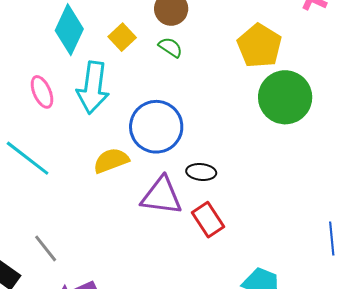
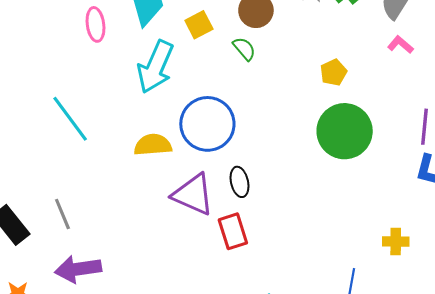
yellow pentagon: (259, 46) -> (333, 72), size x0.6
pink ellipse: (42, 92) -> (95, 24), moved
black ellipse: (201, 172) -> (240, 182), turned 56

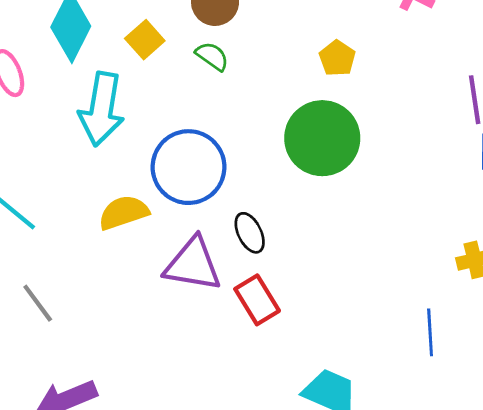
green circle: (345, 131) -> (322, 138), moved
gray line: (62, 214) -> (38, 303), moved

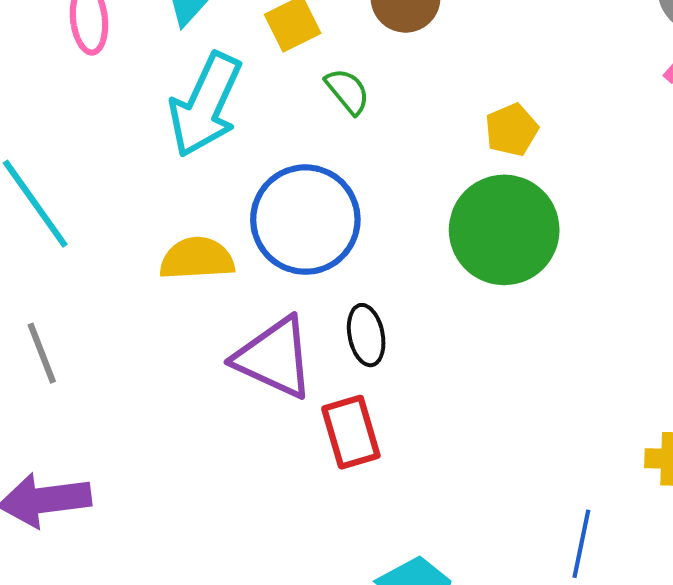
green semicircle: (212, 56) -> (348, 91), moved
yellow pentagon: (337, 58) -> (511, 130), moved

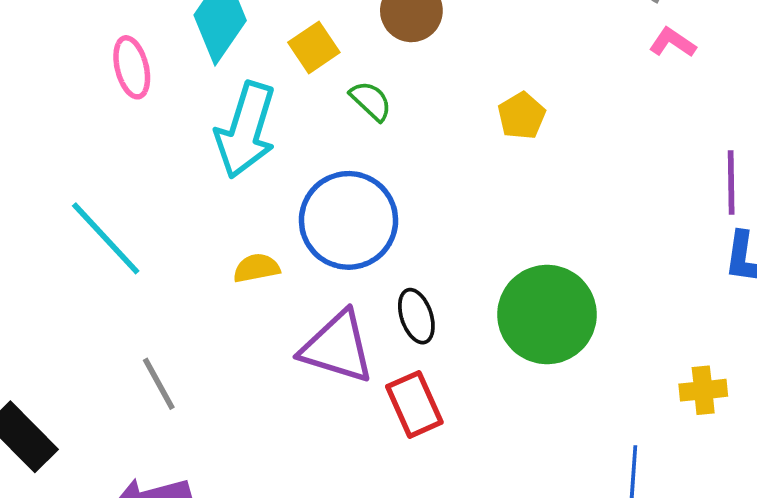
green circle: (504, 230) -> (547, 315), moved
yellow semicircle: (197, 259) -> (256, 268), size x0.7
gray line: (42, 353) -> (159, 384), moved

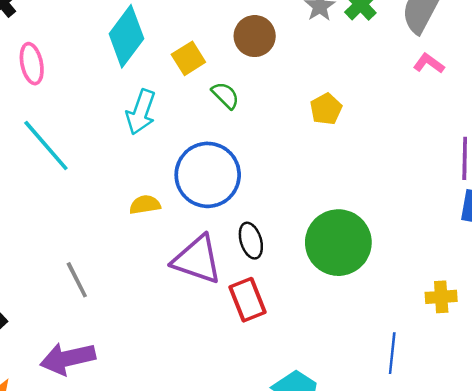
pink ellipse: (132, 67) -> (32, 64), moved
cyan arrow: (246, 130) -> (141, 112), size x0.7
cyan line: (106, 238) -> (46, 146), moved

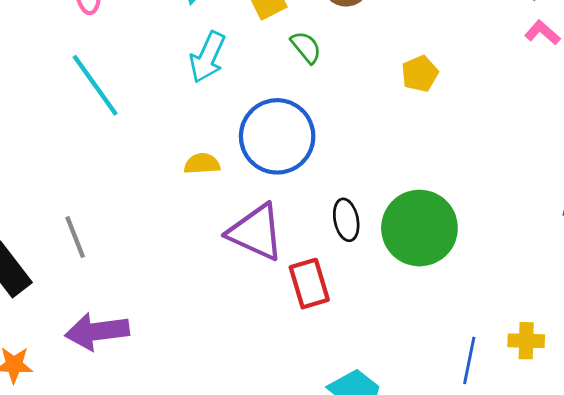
black ellipse: (251, 241) -> (346, 220), moved
gray line: (77, 280) -> (75, 237), moved
yellow cross: (441, 297) -> (526, 341), moved

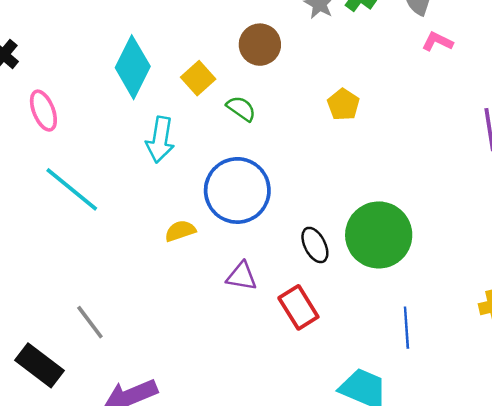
purple triangle: (256, 232) -> (242, 276), size x0.6
blue line: (469, 360) -> (406, 328), moved

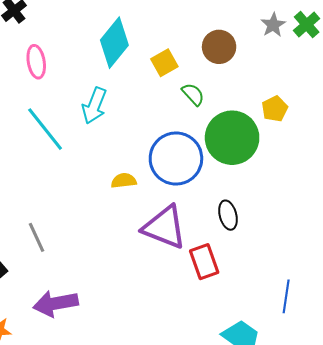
cyan arrow: (160, 140) -> (94, 106), moved
green circle: (379, 235) -> (232, 138), moved
purple triangle: (242, 276) -> (164, 227), size x1.8

